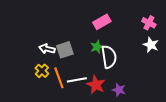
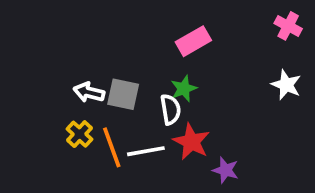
pink cross: (149, 23) -> (288, 26), moved
gray square: (65, 50) -> (123, 94), turned 30
white semicircle: (109, 57) -> (171, 109), moved, size x0.7
red star: (96, 85) -> (191, 142), moved

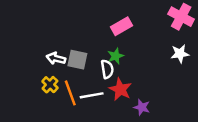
pink cross: (288, 26) -> (181, 17), size x1.5
white star: (286, 85) -> (180, 54), turned -30

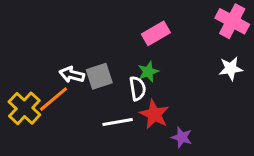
gray square: (77, 60) -> (99, 76), turned -30
yellow cross: (50, 85) -> (24, 108), moved, size x1.5
orange line: (70, 93) -> (53, 99), moved, turned 70

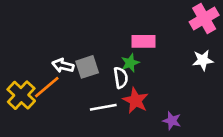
pink cross: (232, 21) -> (204, 19), turned 32
pink rectangle: (156, 33) -> (144, 41), moved, turned 30
purple star: (182, 137) -> (172, 121), moved

